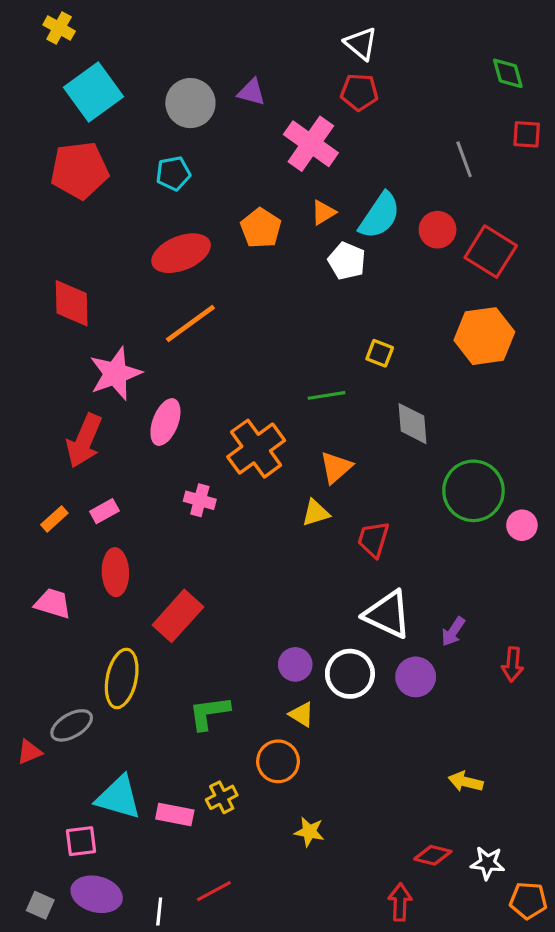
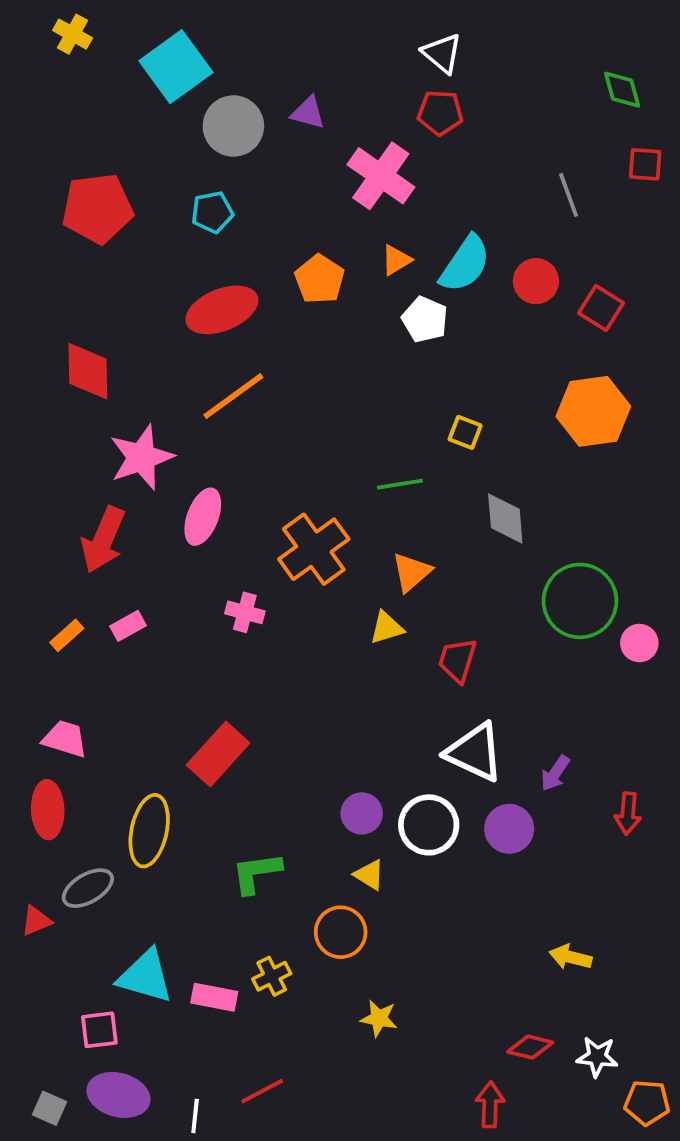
cyan square: (93, 92) -> (176, 67), moved
red square: (491, 252) -> (601, 308), size x0.7
red ellipse: (115, 572) -> (48, 810), moved

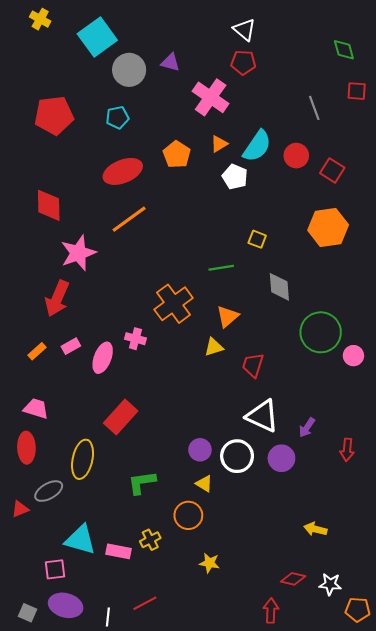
pink ellipse: (203, 517) -> (103, 358), moved

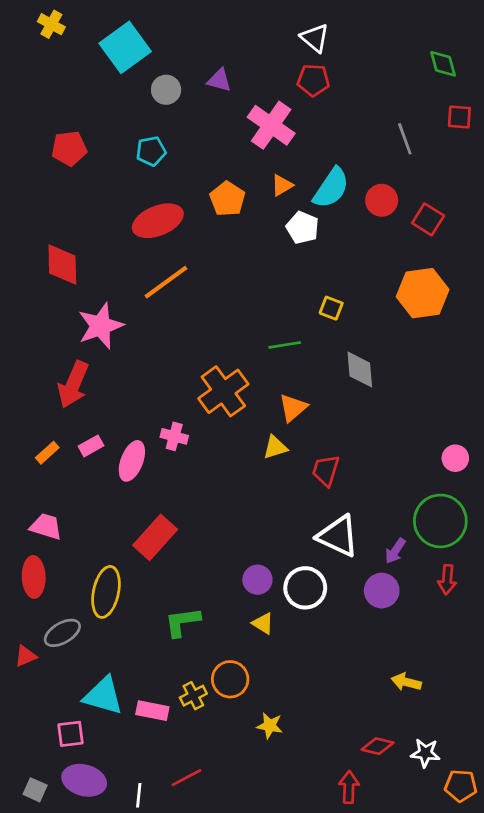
gray circle: (129, 70) -> (166, 90), size x0.7
red pentagon: (54, 115) -> (69, 148), size x0.7
green circle: (321, 332) -> (440, 521), moved
purple circle: (281, 458) -> (382, 591), moved
orange circle: (188, 515) -> (230, 679), moved

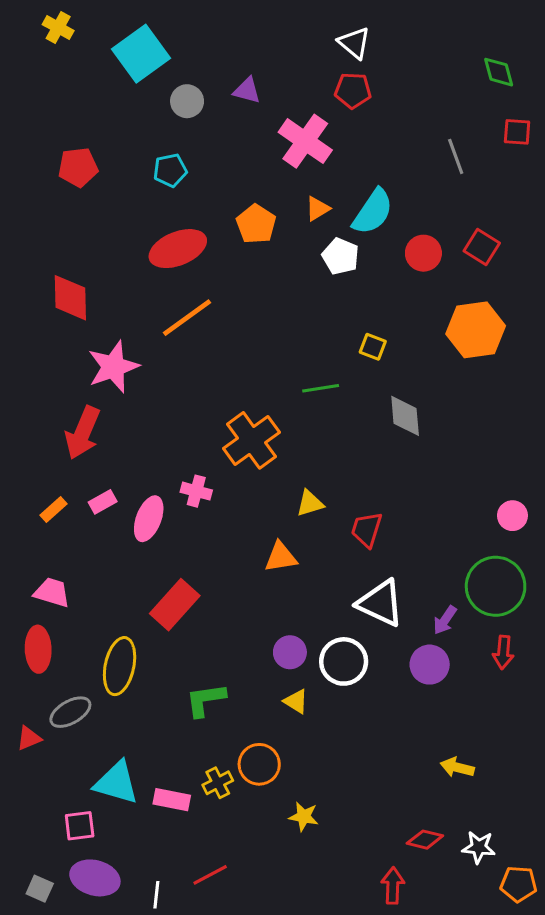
red circle: (382, 200) -> (423, 253), moved
orange triangle: (293, 408) -> (281, 557), moved, turned 32

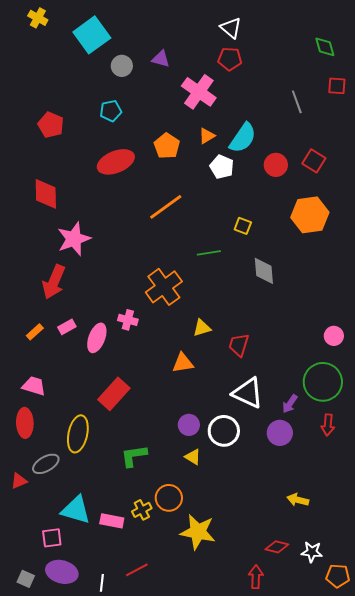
red pentagon: (78, 167) -> (51, 125), moved, turned 30
orange line: (187, 318) -> (166, 207), moved
yellow star: (304, 817) -> (198, 532), size x1.8

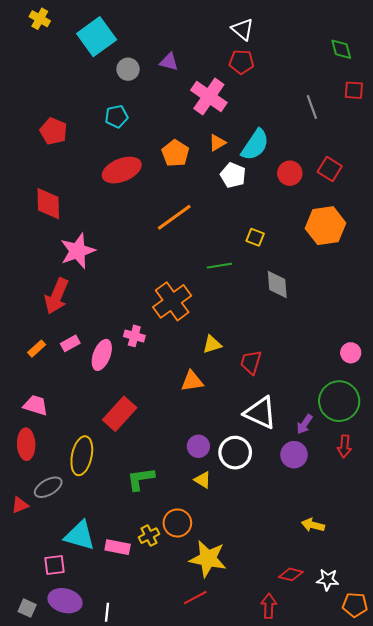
red line: (137, 570) -> (195, 598), moved

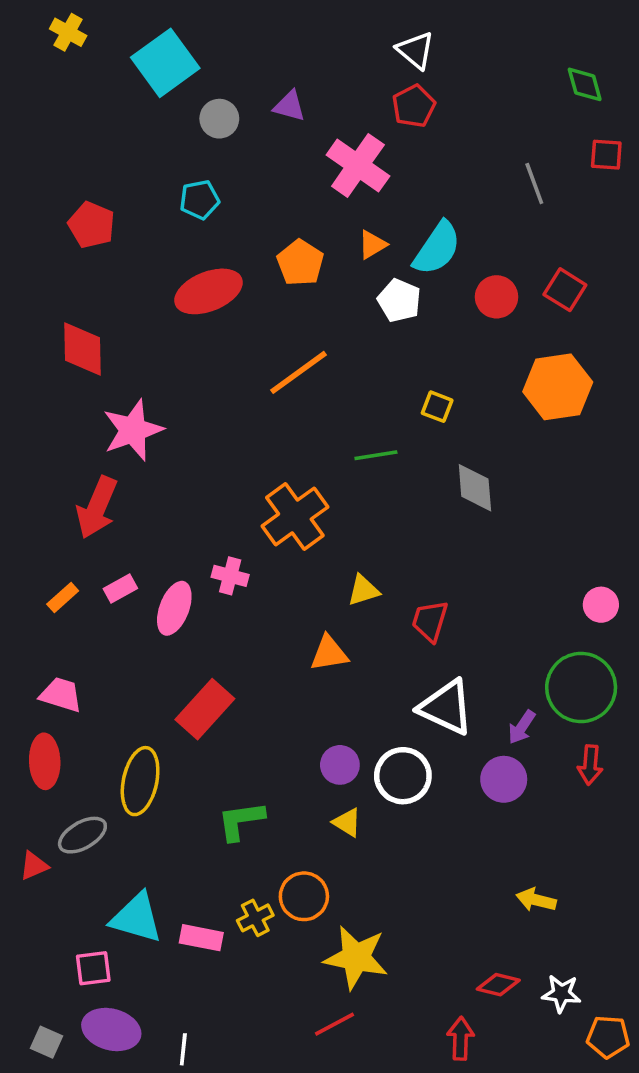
red pentagon: (241, 62) -> (414, 106), turned -30

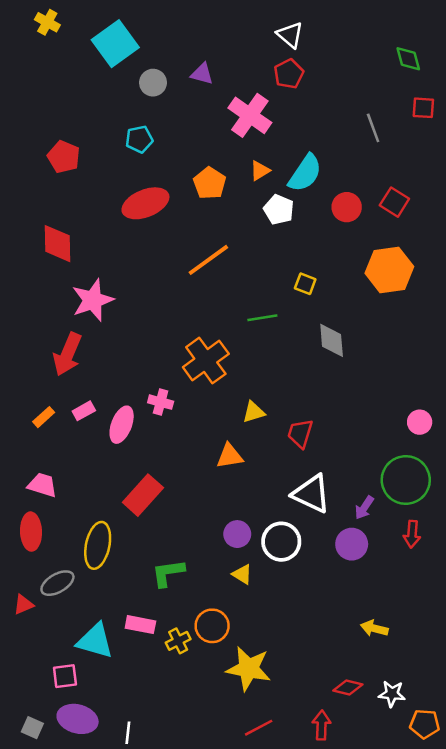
pink rectangle: (201, 938) -> (140, 625), moved
red line: (334, 1024) -> (259, 728), moved

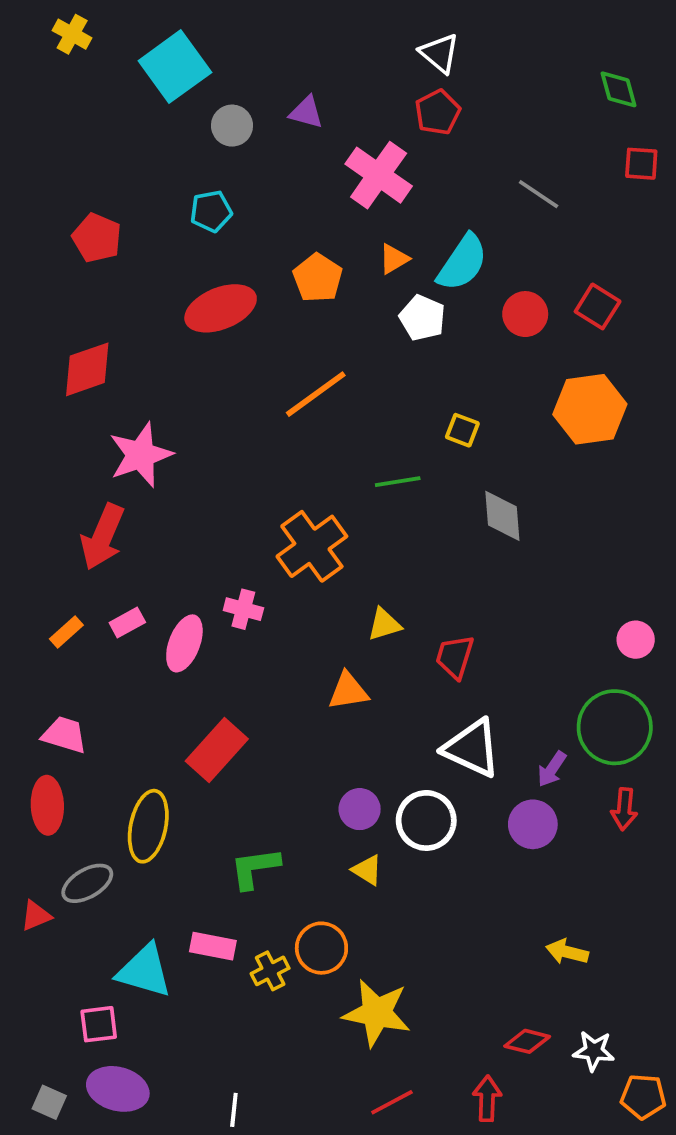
gray line: (373, 128) -> (539, 194), moved, turned -36
red diamond: (57, 244) -> (87, 369), turned 72
white line: (128, 733) -> (234, 1110), moved

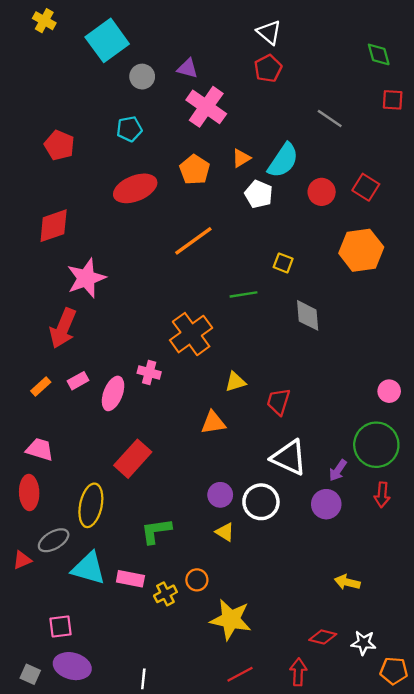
pink cross: (379, 175) -> (206, 107), moved
orange circle: (321, 948) -> (197, 580), size x0.7
cyan triangle: (144, 971) -> (89, 568), moved

